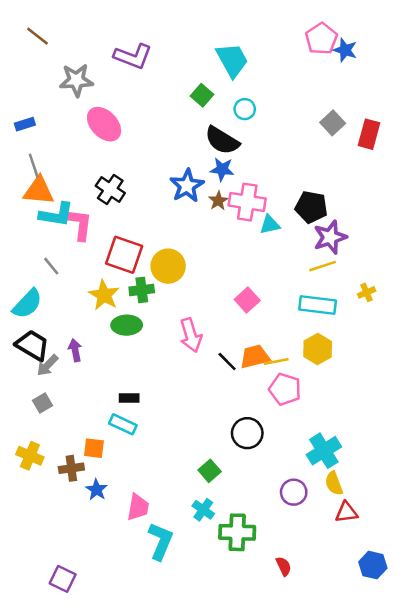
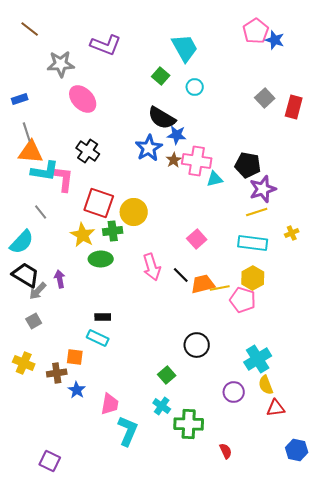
black semicircle: (222, 140) -> (162, 118), moved
black line: (227, 362) -> (181, 275), moved
pink pentagon: (285, 389) -> (243, 300), moved

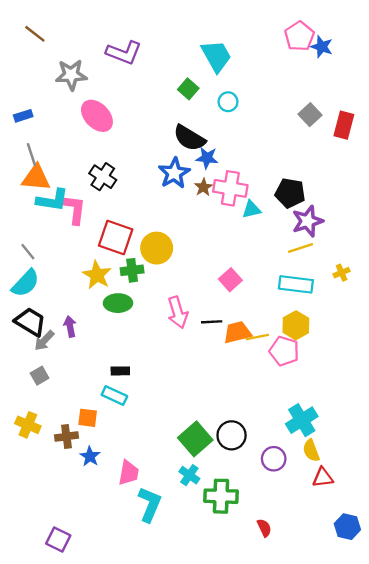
gray line: (41, 212) -> (28, 252), moved
black line: (181, 275) -> (212, 322), turned -48
black circle: (197, 345) -> (232, 435), moved
green square: (167, 375) -> (195, 439), size x1.6

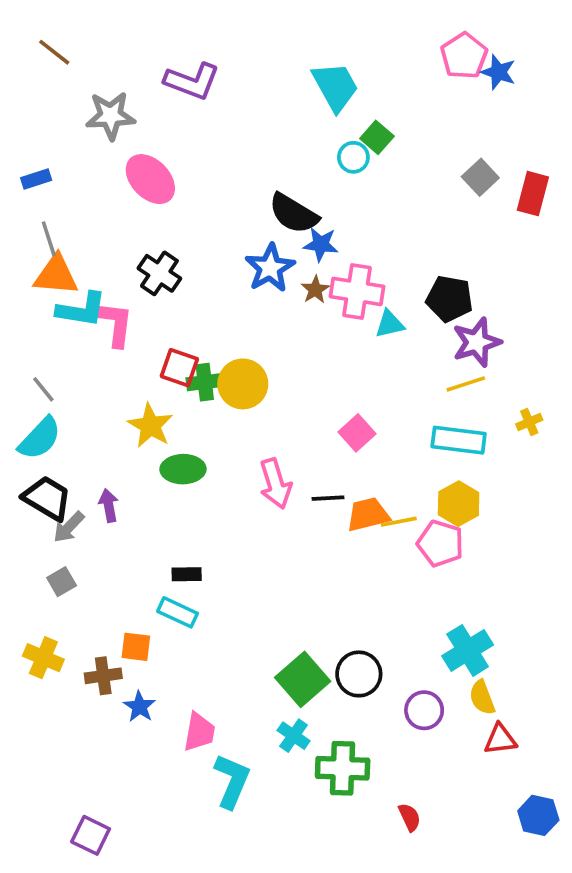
green square: (188, 89) -> (377, 137), moved
red square: (116, 238) -> (179, 368), size x0.7
green cross: (132, 270) -> (205, 382), moved

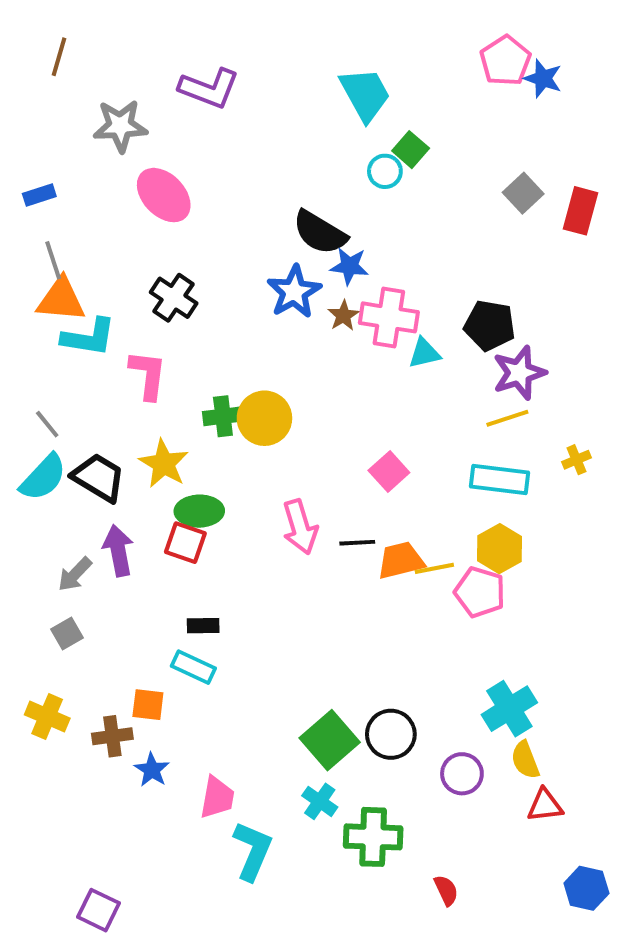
brown line: (54, 52) -> (59, 57), turned 68
pink L-shape: (116, 324) -> (148, 375), moved
red square: (179, 368) -> (185, 543), moved
black trapezoid: (47, 498) -> (99, 477), moved
purple arrow: (109, 505) -> (118, 551), size x1.4

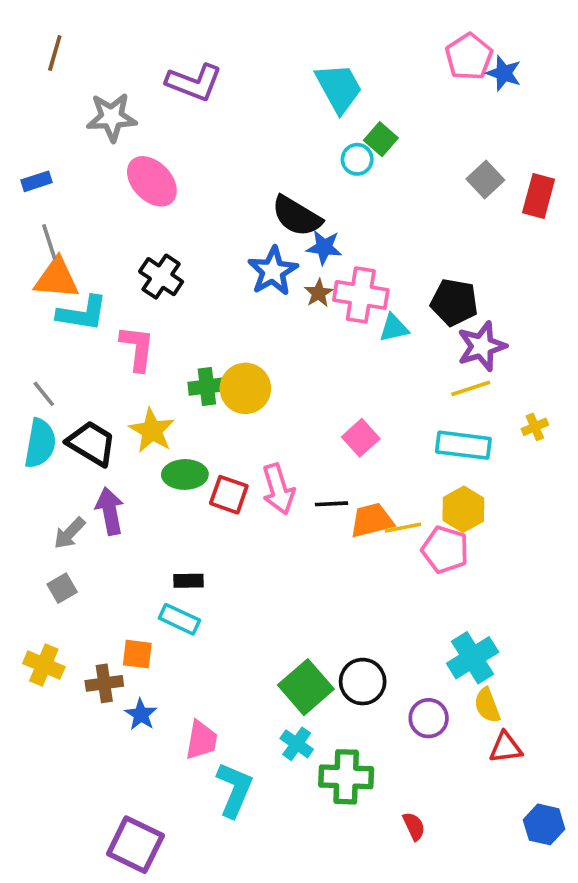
cyan semicircle: (43, 477) -> (40, 443), turned -33
red square: (185, 543) -> (229, 495), moved
purple square: (99, 910) -> (135, 845), moved, size x1.4

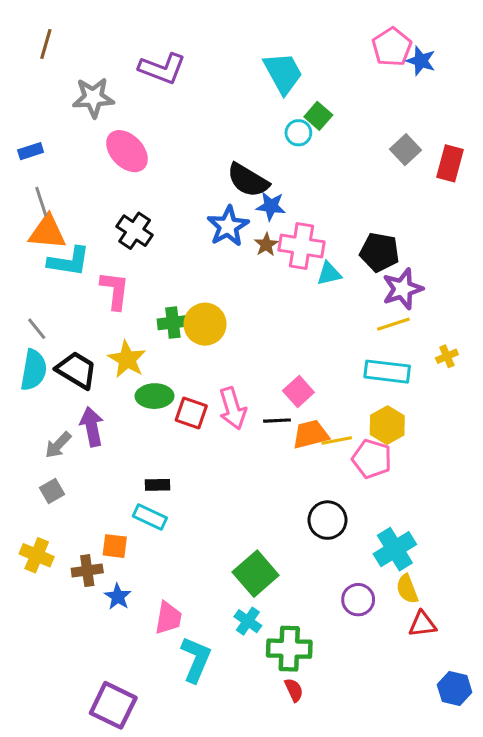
pink square: (361, 438) -> (298, 391), moved
black circle: (363, 682) -> (328, 520), moved
red semicircle: (414, 826) -> (294, 690), moved

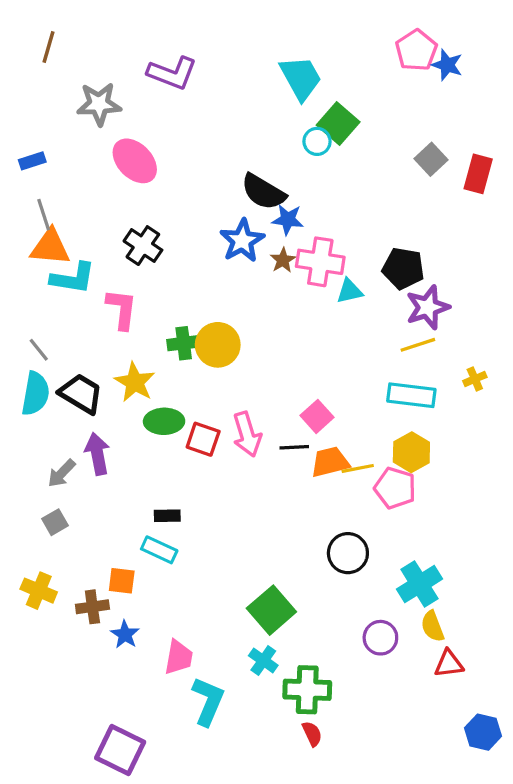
green square: (318, 116) -> (338, 123), size x1.4

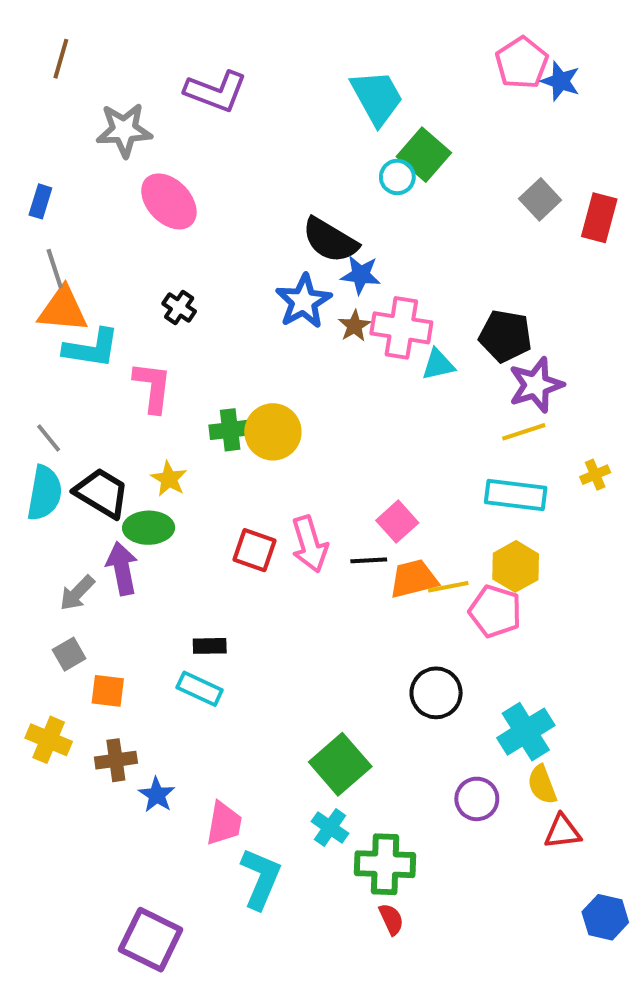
blue rectangle: (32, 161) -> (40, 201), turned -55
black cross: (143, 246) -> (179, 307), size x0.7
yellow star: (135, 382) -> (169, 479), size x0.7
green ellipse: (164, 421) -> (149, 528), moved
orange square: (122, 581) -> (108, 691), moved

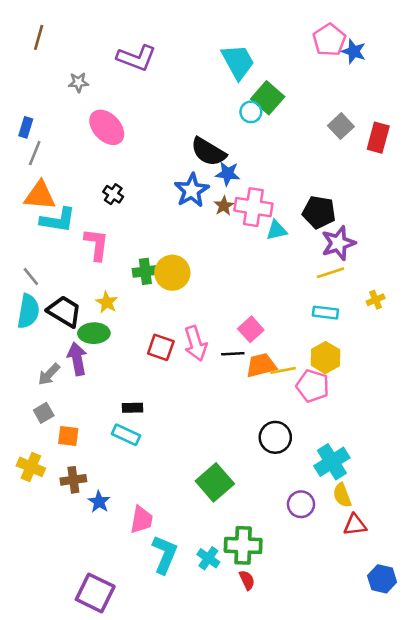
gray star: (124, 130) -> (78, 82), size x0.6
gray line: (55, 269) -> (35, 153), moved, turned 40
cyan rectangle: (516, 495) -> (325, 313), size x0.7
cyan cross: (330, 827) -> (208, 558), moved

